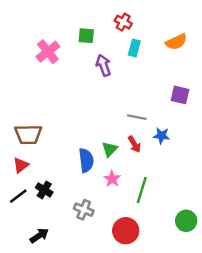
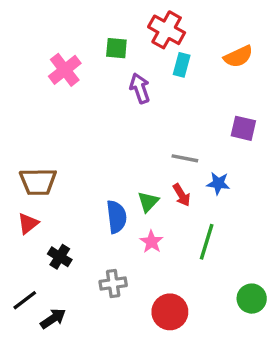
red cross: (123, 22) -> (167, 30), size x1.5
green line: (142, 190) -> (207, 242), moved
black line: (18, 196) -> (25, 300), moved
gray cross: (84, 210) -> (113, 283), turned -30

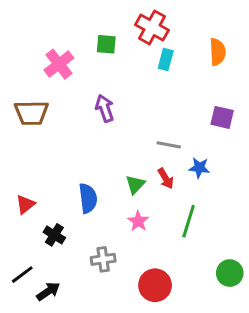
orange semicircle: (238, 56) -> (218, 52), turned -68
purple arrow: (140, 88) -> (105, 108), moved
brown trapezoid: (38, 182) -> (31, 113), moved
blue semicircle: (116, 217) -> (88, 198), moved

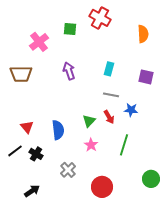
cyan rectangle: (166, 59) -> (109, 69), moved
red triangle: (25, 204) -> (27, 127), moved, turned -32
gray cross: (103, 259) -> (68, 170), turned -35
black line: (22, 275) -> (15, 151), moved

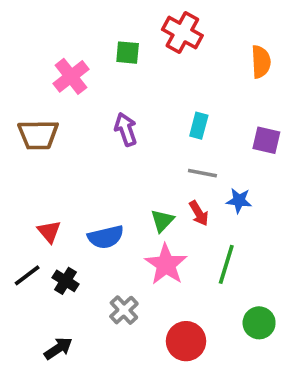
blue semicircle: (58, 130) -> (106, 237), turned 84
pink star: (91, 145) -> (166, 264), size x1.6
green circle: (151, 179) -> (259, 323), moved

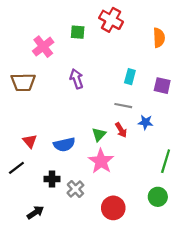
cyan rectangle: (199, 126) -> (130, 77), moved
green line: (226, 264) -> (166, 161), moved
black cross: (66, 281) -> (52, 179), moved, turned -32

